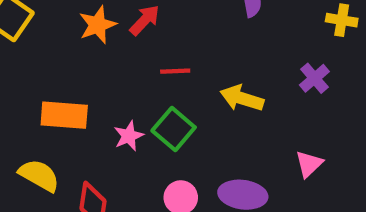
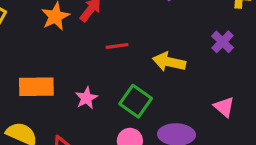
green square: (174, 129) -> (136, 101), moved
pink triangle: (309, 164) -> (224, 107), turned -30

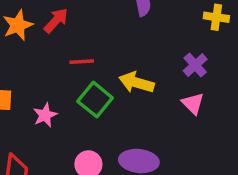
green square: (136, 101) -> (95, 100), moved
pink triangle: (224, 107) -> (193, 103), moved

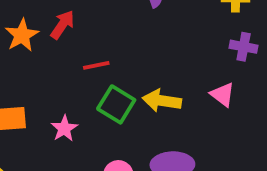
purple cross: (195, 65) -> (244, 47), moved, turned -30
yellow arrow: (136, 83) -> (162, 101), moved

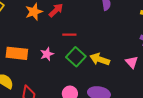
pink star: (64, 128) -> (47, 54), moved

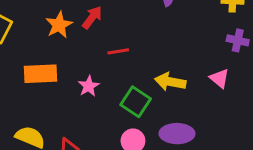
orange rectangle: (17, 53) -> (41, 74), moved
green square: (76, 57) -> (136, 102), moved

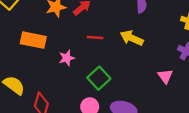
yellow arrow: (170, 82) -> (132, 38), moved

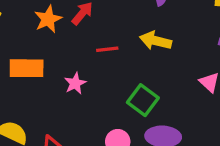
green square: (99, 78) -> (143, 100), moved

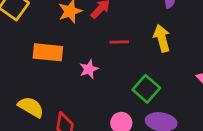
yellow arrow: (156, 41) -> (162, 38), turned 56

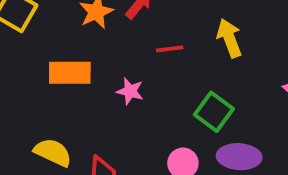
pink star: (89, 69) -> (130, 91), turned -30

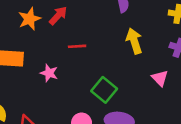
yellow arrow: (229, 38) -> (134, 41), moved

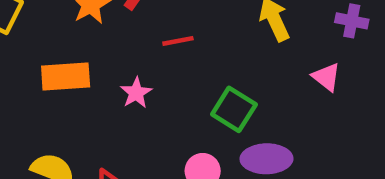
pink star: (49, 73) -> (136, 93), turned 30

